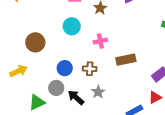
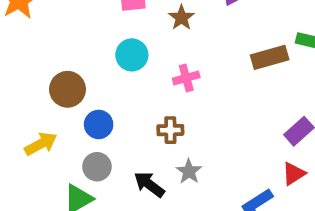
brown rectangle: (126, 60) -> (270, 57), moved
blue circle: (65, 68) -> (99, 124), moved
gray circle: (56, 88) -> (97, 167), moved

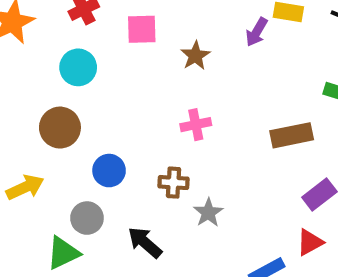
cyan circle: (132, 55) -> (78, 67), moved
brown rectangle: (270, 57) -> (292, 135), moved
blue circle: (99, 124) -> (109, 171), moved
gray star: (189, 171) -> (208, 213), moved

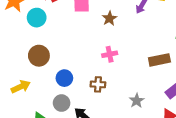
cyan circle: (78, 67) -> (37, 18), moved
gray star: (208, 213) -> (137, 101), moved
gray circle: (87, 218) -> (62, 103), moved

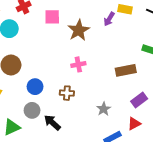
brown star: (109, 18) -> (79, 30), size x1.5

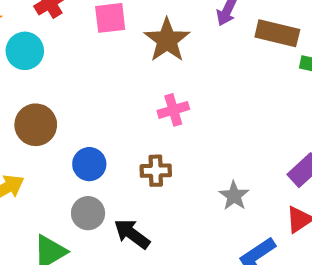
brown rectangle: (126, 70) -> (277, 33), moved, turned 30

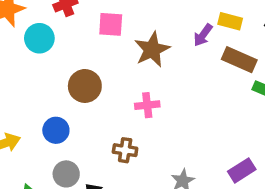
brown circle: (36, 125) -> (85, 86), moved
blue circle: (89, 164) -> (56, 130), moved

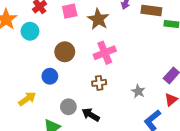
pink cross: (147, 105) -> (105, 53), size x1.5
blue circle: (56, 130) -> (50, 76), moved

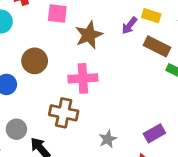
brown cross: (99, 83) -> (64, 113), size x1.5

